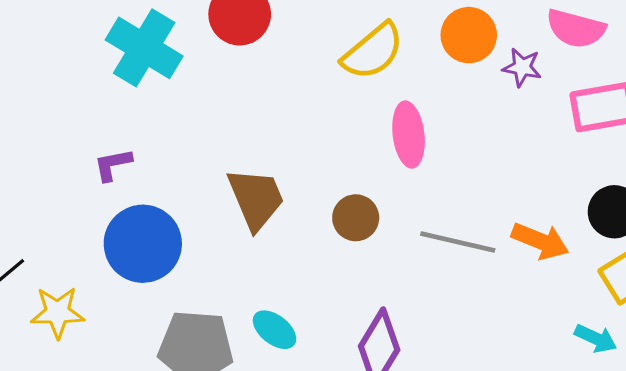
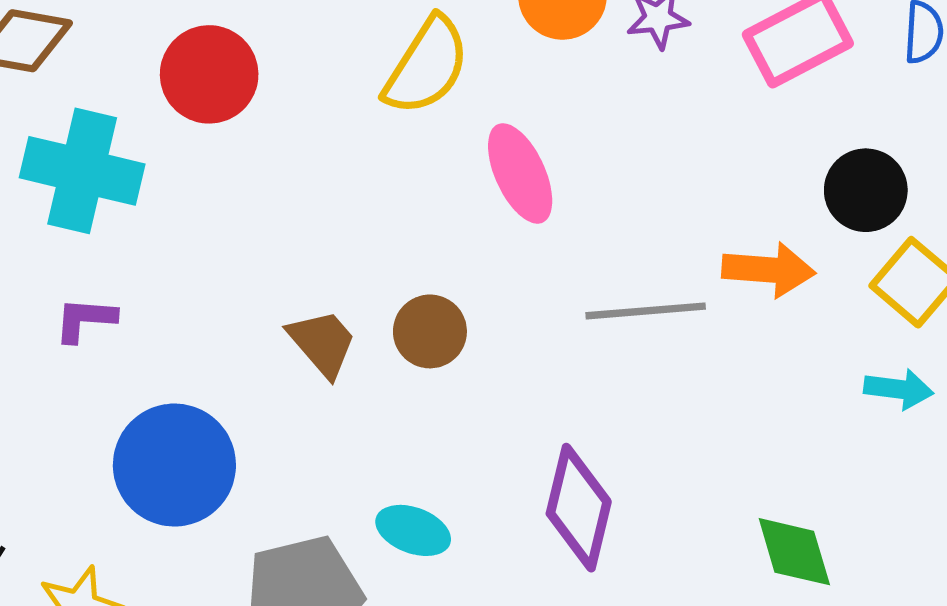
purple L-shape: (113, 165) -> (85, 320), moved, turned 33
brown trapezoid: (256, 199) -> (322, 343), size x0.7
brown circle: (356, 218) -> (430, 331), moved

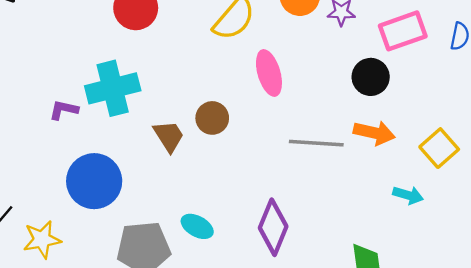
cyan cross: (82, 171) -> (113, 88), moved, turned -36
black circle: (866, 190) -> (371, 77), moved
brown circle: (430, 331) -> (212, 118), moved
cyan arrow: (899, 389) -> (408, 195), moved

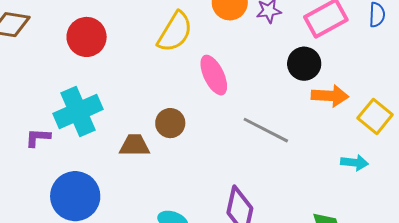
orange arrow: (374, 133) -> (330, 96), moved
brown trapezoid: (169, 136) -> (135, 145), turned -48
gray line: (316, 143) -> (266, 130), turned 33

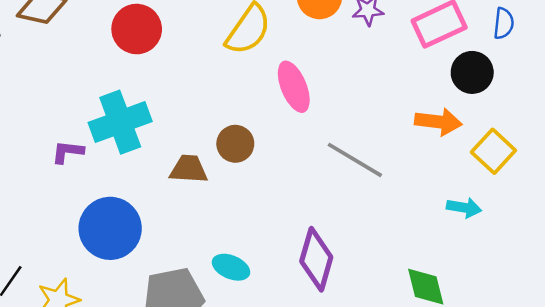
black circle: (304, 64) -> (472, 72), moved

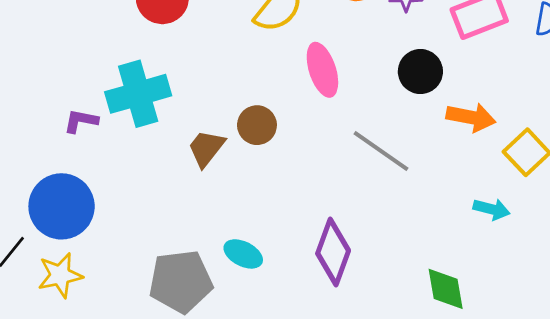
black circle: (472, 72) -> (420, 72), moved
brown trapezoid: (189, 169) -> (206, 148), turned -60
blue circle: (110, 228) -> (62, 206), moved

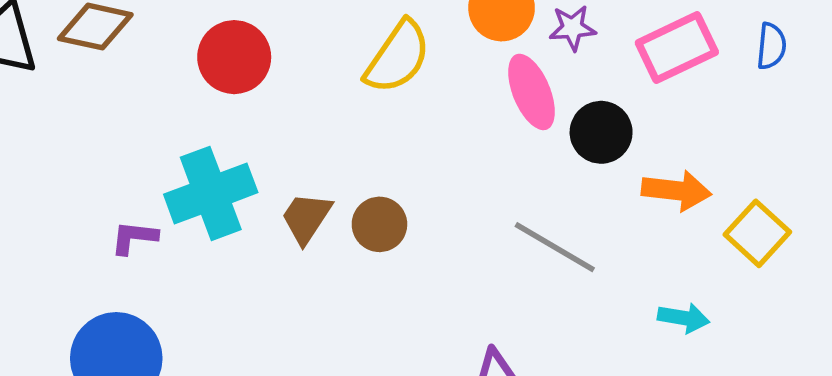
pink ellipse: (322, 70) -> (531, 92), moved
brown trapezoid: (206, 148) -> (306, 218), moved
cyan arrow: (492, 209) -> (683, 318), moved

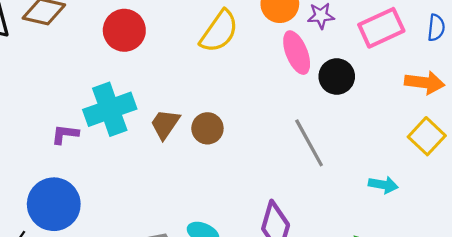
orange arrow: (676, 191) -> (425, 83), moved
gray line: (555, 247) -> (309, 143), turned 30

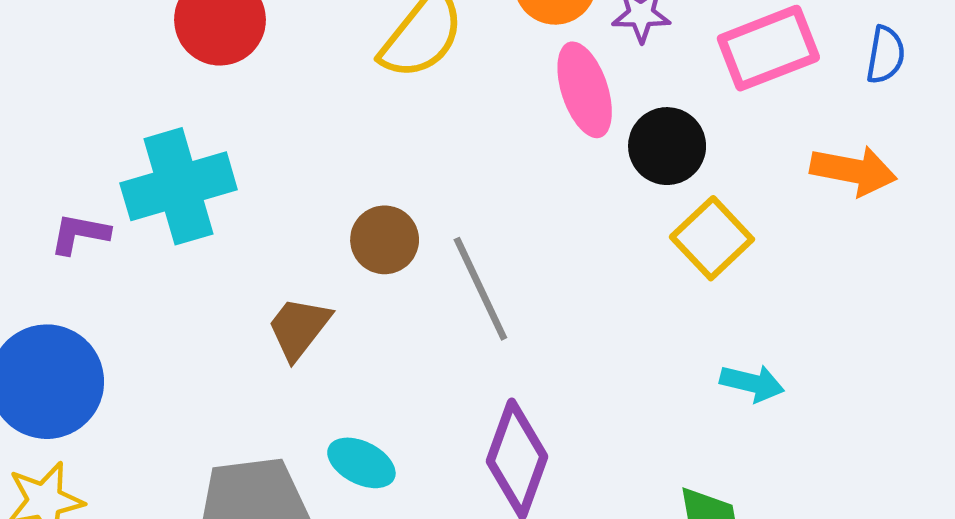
brown trapezoid: (165, 124) -> (299, 328), moved
yellow square: (427, 136) -> (712, 238), moved
gray line: (309, 143) -> (480, 289), moved

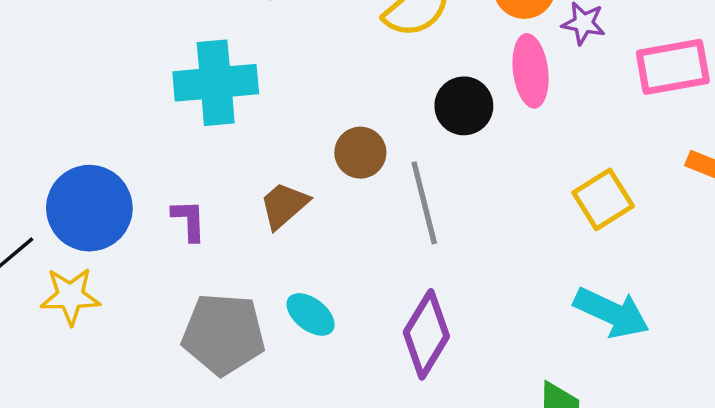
black circle: (667, 146) -> (464, 106), moved
purple L-shape: (80, 234) -> (189, 220), moved, turned 66
cyan arrow: (752, 383) -> (612, 313), size x1.6

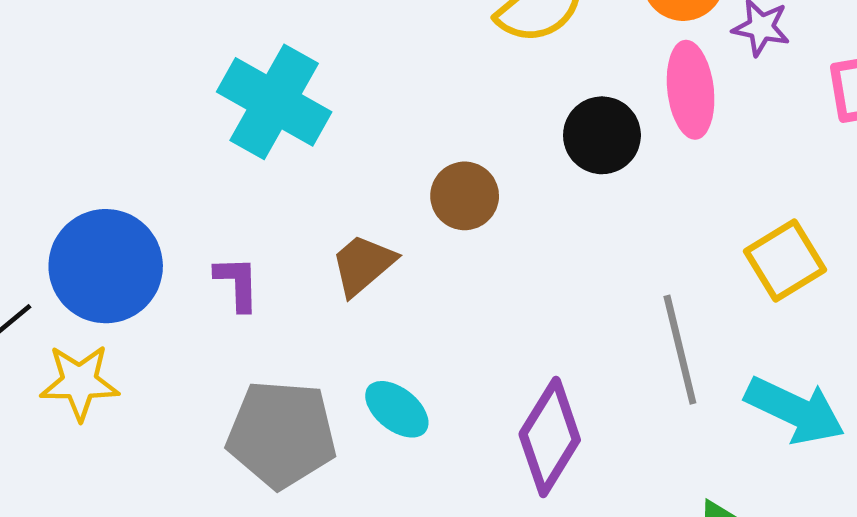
cyan cross: (216, 83) -> (274, 102), turned 34
gray line: (424, 203) -> (680, 350), moved

